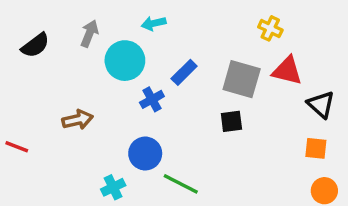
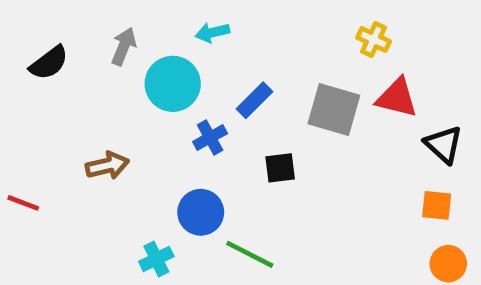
black square: (231, 121) -> (280, 168), moved

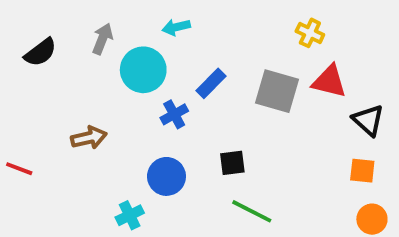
black square: (280, 168) -> (232, 163), moved
green line: (250, 254) -> (252, 211), moved

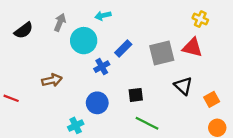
yellow cross: (310, 33) -> (200, 19), moved
gray square: (277, 91) -> (162, 53), turned -30
black triangle: (368, 120) -> (183, 86), moved
orange square: (362, 171) -> (212, 99), turned -35

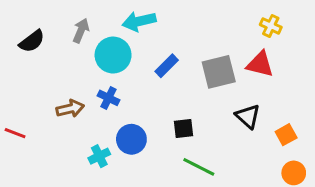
cyan arrow: (103, 16) -> (139, 21), size x1.5
blue cross: (102, 67) -> (108, 98), moved, turned -35
cyan cross: (76, 125) -> (99, 156), moved

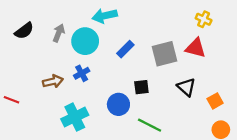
gray arrow: (81, 31) -> (59, 33), moved
blue cross: (108, 98) -> (82, 73), turned 35
black square: (183, 129) -> (141, 87), moved
blue circle: (131, 139) -> (118, 104), moved
cyan cross: (99, 156) -> (75, 117), size x1.6

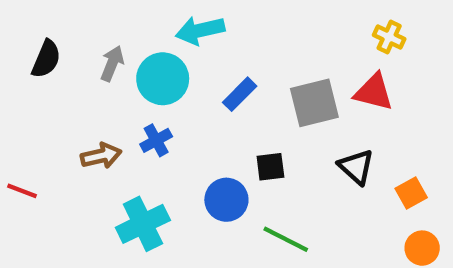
black semicircle: (24, 31) -> (46, 59), turned -30

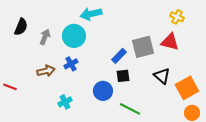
gray arrow: (112, 63) -> (45, 37), moved
blue rectangle: (240, 94) -> (119, 56), moved
orange square: (411, 193) -> (187, 88), size x1.6
cyan cross: (143, 224) -> (65, 102), size x0.6

